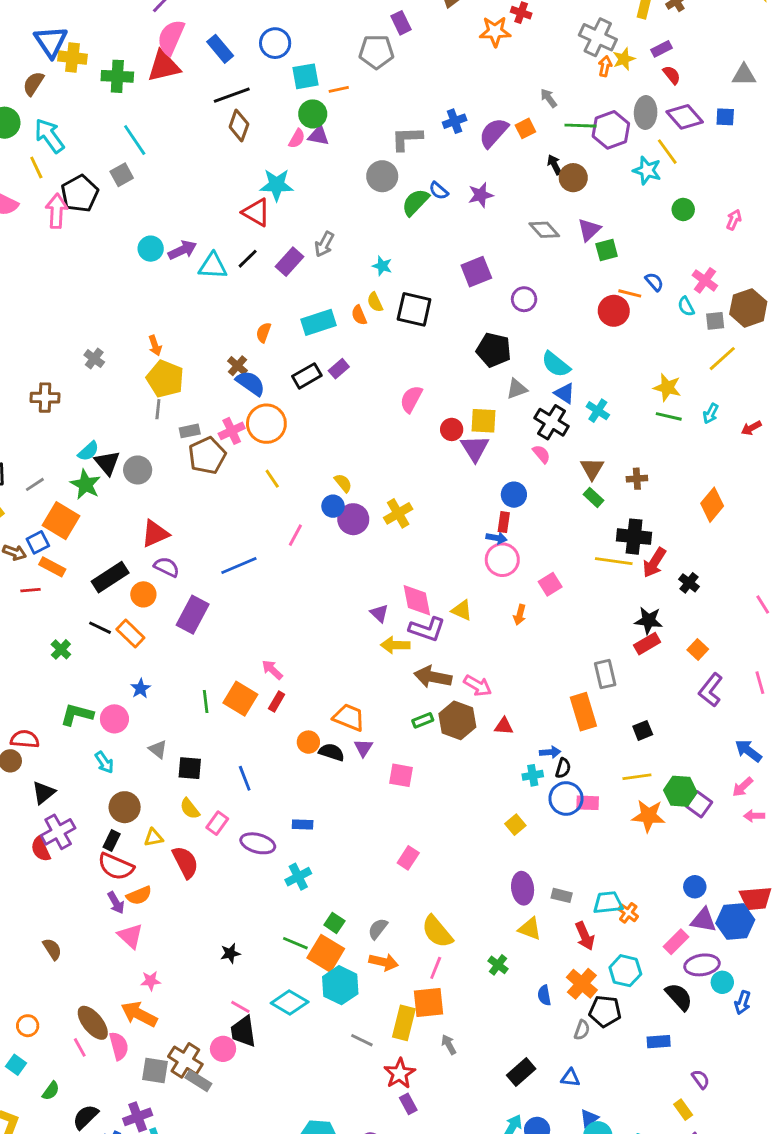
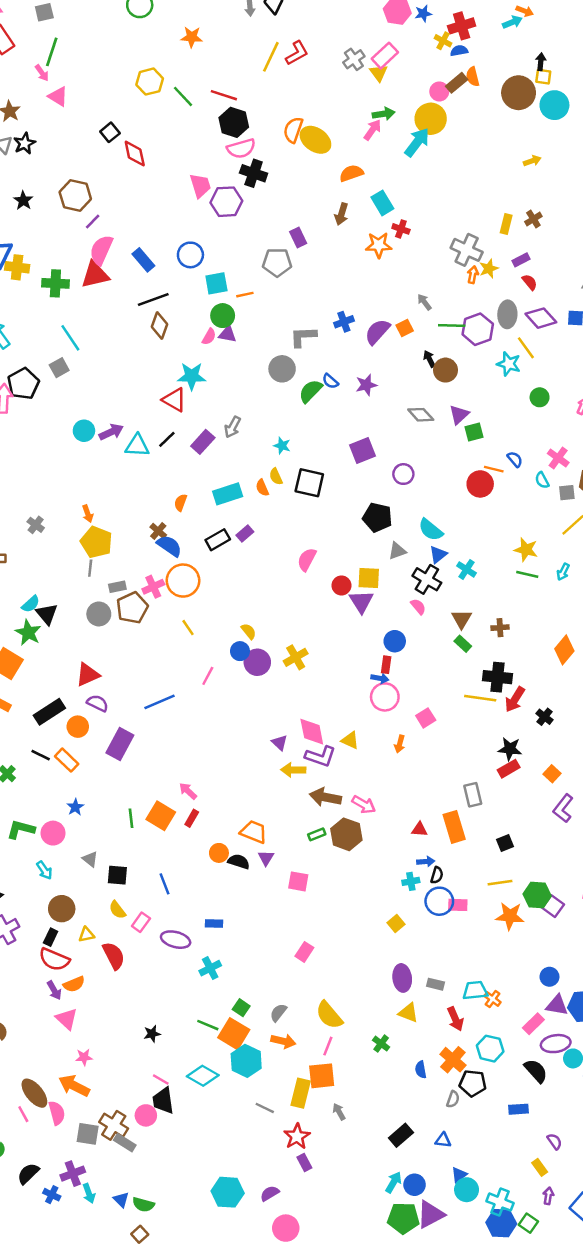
blue triangle: (565, 393) -> (438, 555), turned 48
gray circle: (138, 470) -> (99, 614), moved
red triangle: (504, 726) -> (419, 829), moved

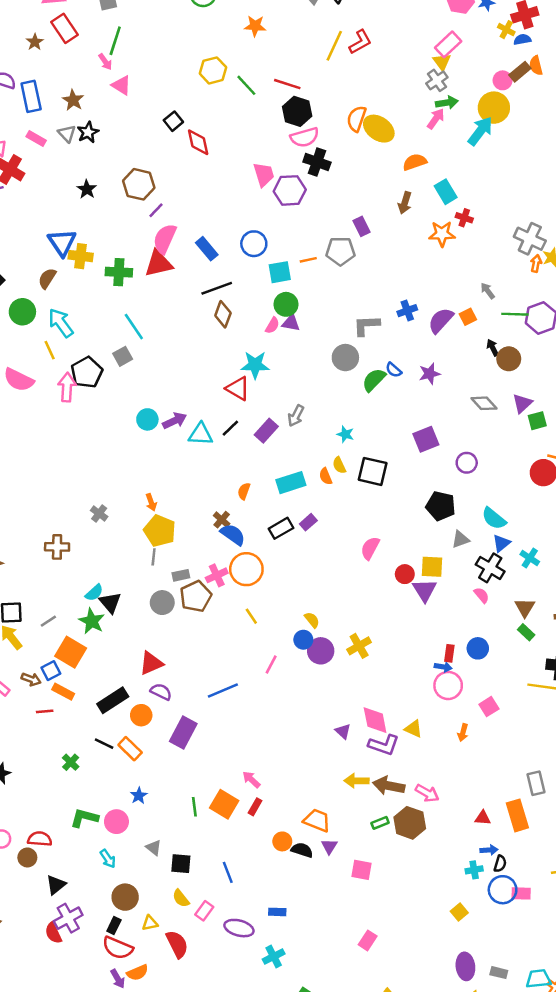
gray cross: (354, 59) -> (437, 80), moved
orange line: (245, 295) -> (308, 260), moved
blue circle: (395, 641) -> (478, 648), moved
yellow arrow: (293, 770) -> (357, 781), moved

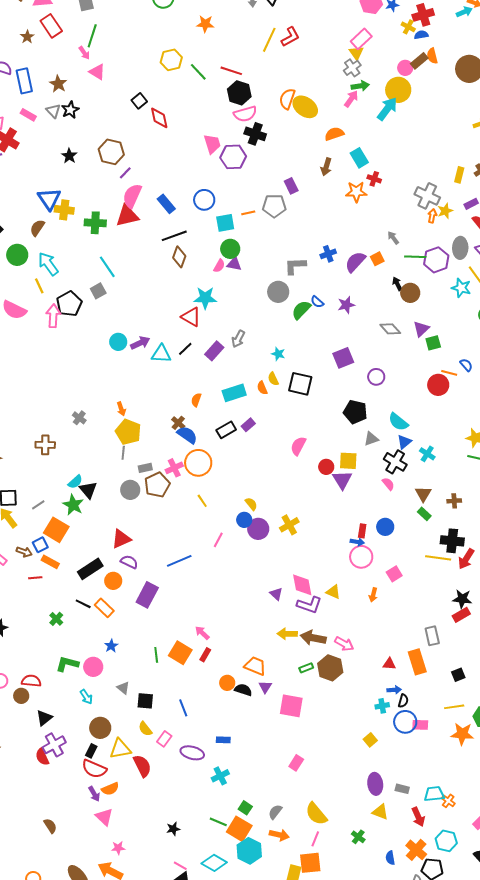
pink square: (361, 870) -> (291, 706), size x1.4
yellow triangle: (150, 923) -> (120, 749), size x1.6

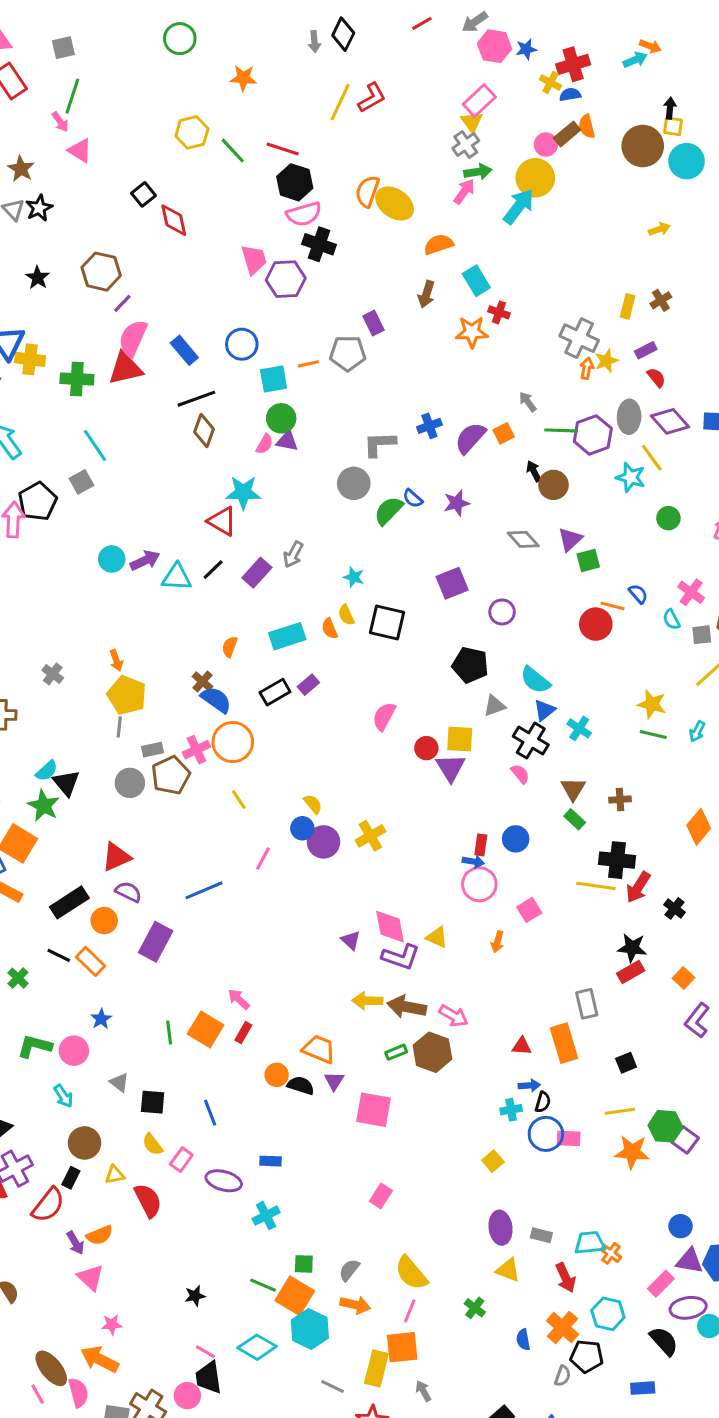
yellow triangle: (120, 749) -> (115, 1175), size x0.6
red semicircle: (94, 769) -> (48, 1205), moved, turned -75
green square: (245, 808) -> (304, 1264), turned -32

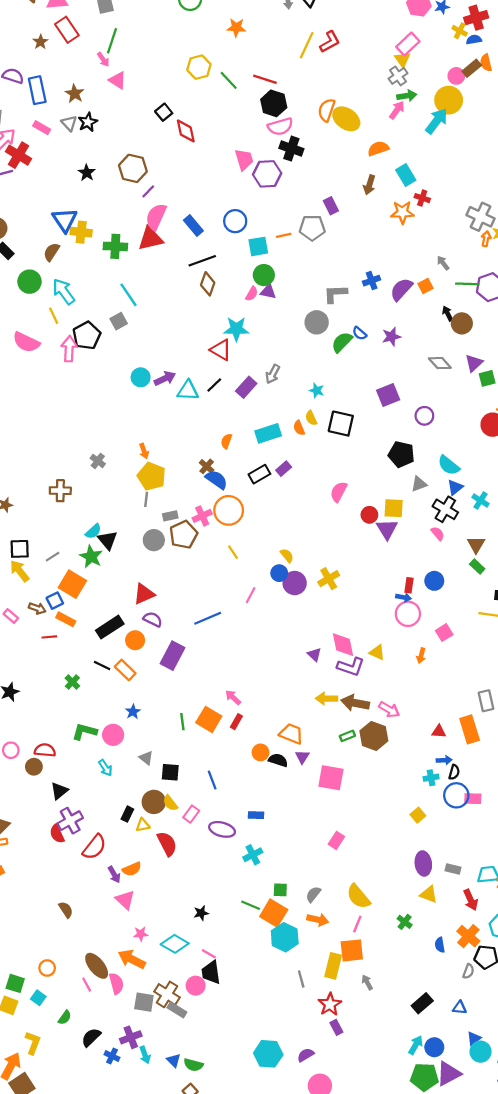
brown circle: (84, 1143) -> (154, 802), moved
black rectangle: (71, 1178) -> (127, 814), moved
cyan diamond: (257, 1347) -> (175, 944), moved
gray line: (333, 1387) -> (301, 979), turned 49

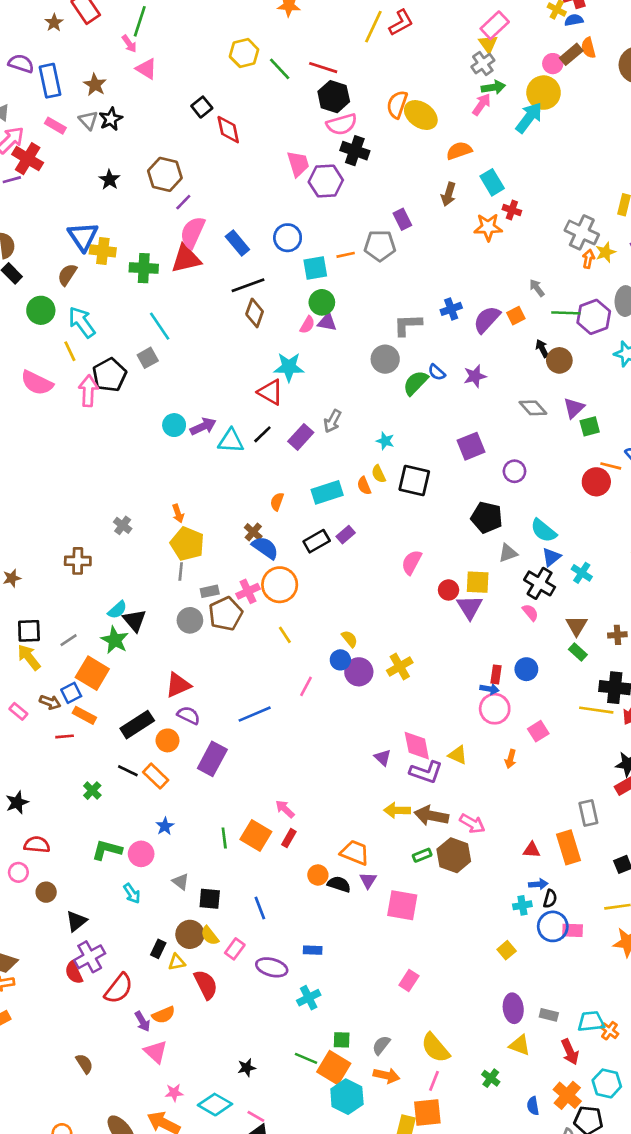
red semicircle: (45, 750) -> (37, 845), moved

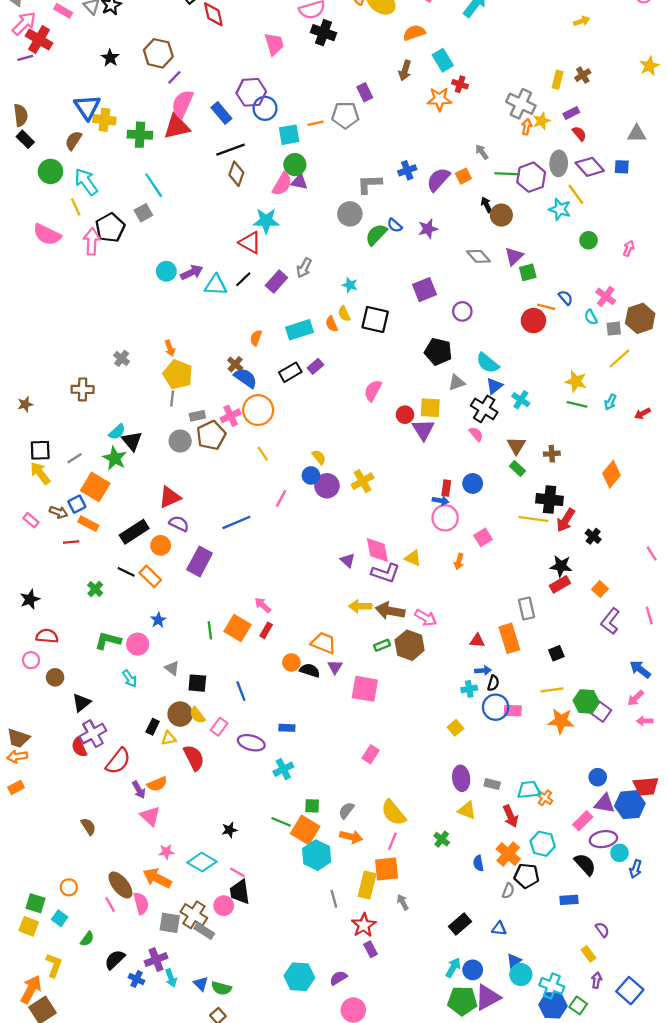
purple hexagon: (326, 181) -> (251, 92), moved
pink semicircle: (307, 325) -> (282, 184), size x1.5

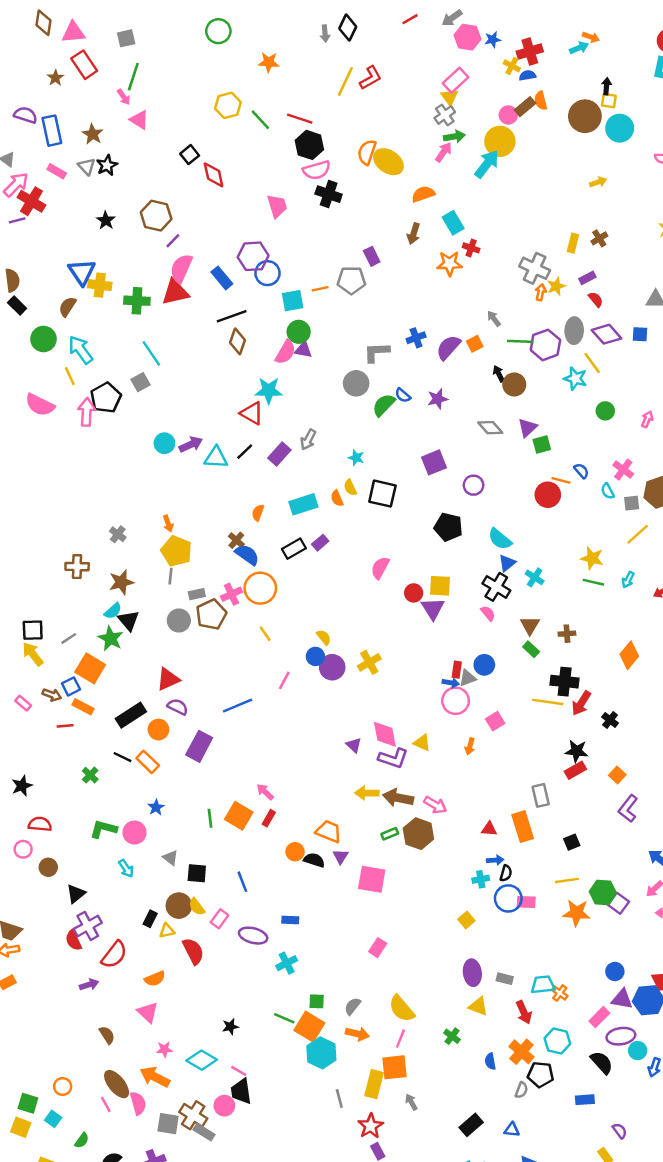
gray triangle: (457, 383) -> (468, 678), moved
brown star: (25, 404) -> (121, 582), moved, size x1.5
purple arrow: (139, 790) -> (89, 985), moved, turned -78
brown semicircle: (88, 826) -> (107, 1035), moved

